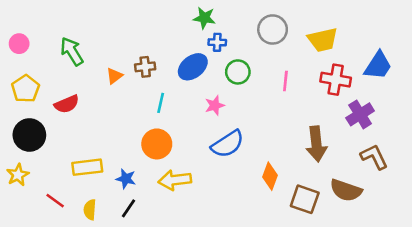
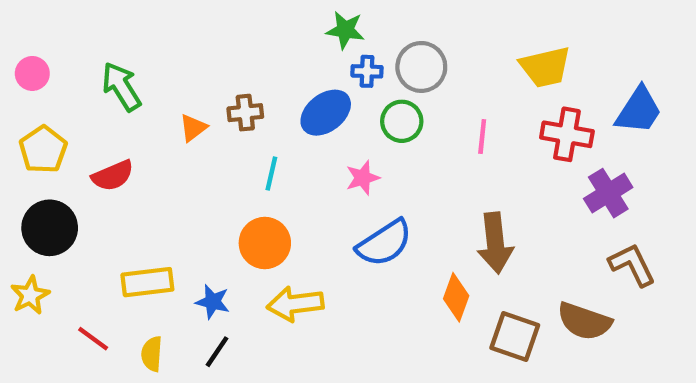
gray circle: (273, 29) -> (421, 67), moved
brown arrow: (316, 144) -> (495, 243), moved

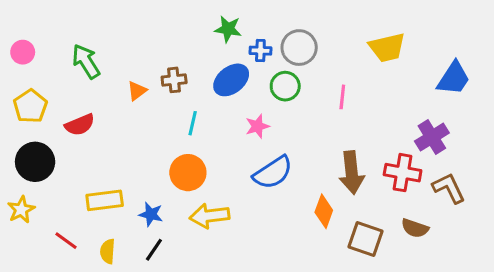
green star: (345, 30) -> (228, 29), moved
red cross: (567, 134) -> (403, 173), moved
brown semicircle: (584, 321) -> (415, 228), size x0.7

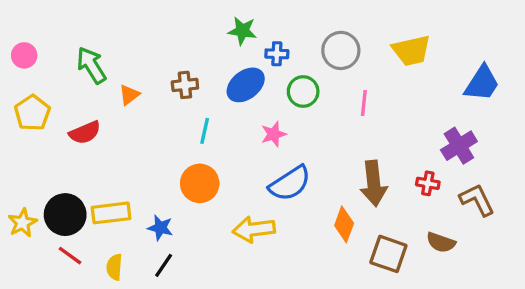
gray circle: (299, 48) -> (341, 50), moved
orange triangle: (137, 91) -> (129, 95), moved
black circle: (35, 162) -> (65, 215), moved
red cross: (403, 173) -> (428, 183), size x0.6
yellow arrow: (210, 216) -> (254, 229), moved

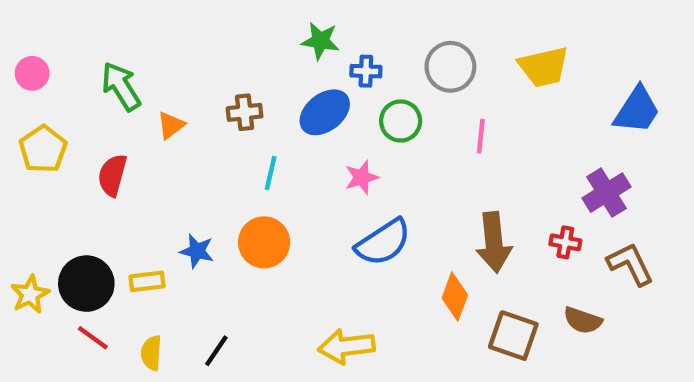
red semicircle: (85, 133) -> (112, 175), turned 128
yellow rectangle: (111, 213) -> (147, 281), size x0.7
blue star: (160, 228) -> (197, 251), moved
yellow arrow: (254, 229) -> (346, 346), moved

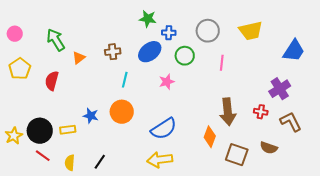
blue semicircle: (383, 242) -> (164, 129), moved

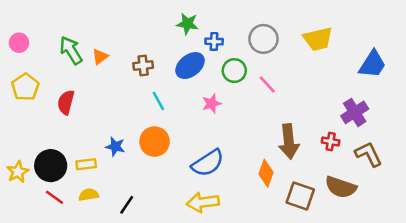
orange triangle: (79, 58) -> (100, 57), moved
pink line: (222, 63) -> (267, 85), moved, turned -49
cyan line: (125, 80) -> (158, 101), turned -42
brown semicircle: (269, 148) -> (341, 187), size x1.4
yellow semicircle: (70, 163) -> (89, 195), moved, turned 77

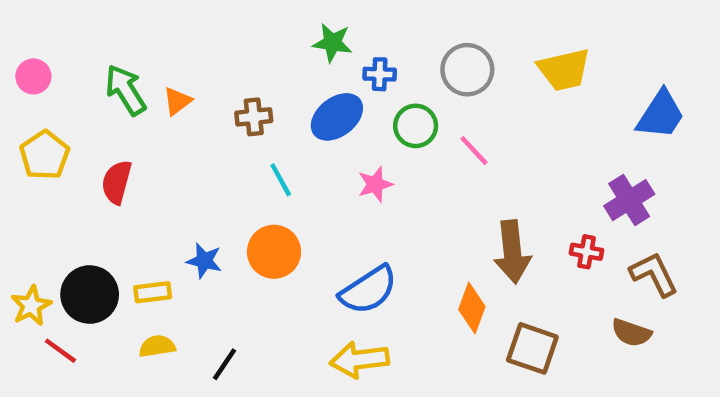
brown semicircle: (341, 187) -> (631, 333), moved, size x0.7
red line: (54, 197) -> (60, 351), moved

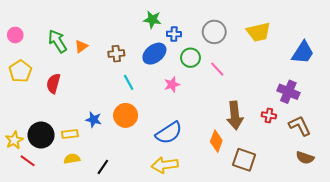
purple cross: (629, 200) -> (288, 92), turned -35
brown semicircle: (631, 333) -> (305, 158), moved

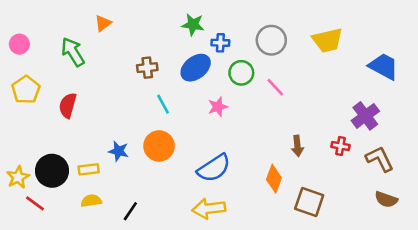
orange triangle: (81, 46) -> (103, 23), moved
blue trapezoid: (303, 53) -> (384, 66), turned -95
purple cross: (288, 92) -> (365, 116), turned 30
brown arrow: (235, 115) -> (297, 146), size x0.6

